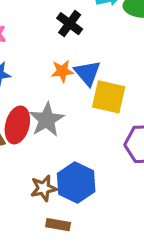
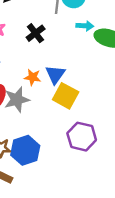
black cross: (70, 24) -> (36, 33), moved
orange star: (62, 71) -> (33, 77), moved

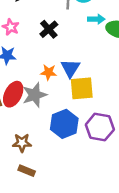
yellow square: (66, 96) -> (82, 88), turned -30
blue hexagon: (25, 150) -> (64, 124), moved

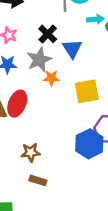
blue triangle: (70, 68) -> (72, 49), moved
gray star: (35, 95) -> (39, 60), moved
blue hexagon: (64, 124) -> (89, 144), moved

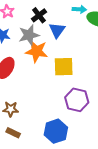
orange star: (51, 78) -> (37, 51), size x1.6
blue hexagon: (89, 144) -> (56, 131), moved

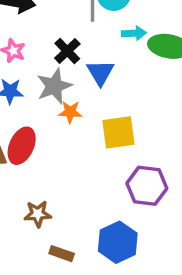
orange star: (37, 51) -> (70, 112), size x0.6
brown rectangle: (13, 133) -> (62, 254), moved

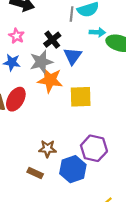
orange star: (70, 112) -> (50, 80), size x1.6
purple hexagon: (147, 186) -> (94, 148), moved
brown star: (38, 214) -> (47, 149), moved

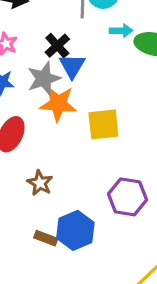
blue triangle: (73, 56) -> (72, 66), moved
brown star: (47, 149) -> (40, 183), moved, turned 30
blue hexagon: (73, 169) -> (75, 230), moved

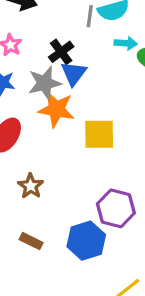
blue hexagon: (75, 230) -> (86, 241), moved

